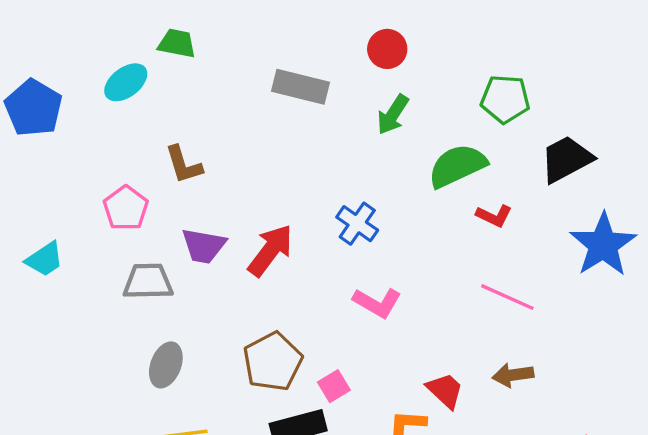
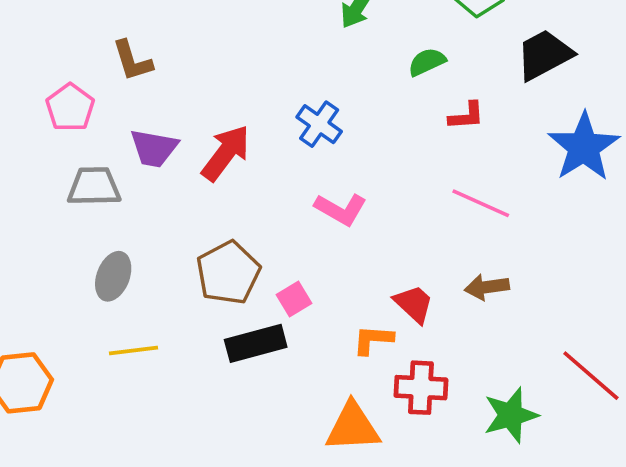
green semicircle: (457, 166) -> (427, 62), size x0.6
red L-shape: (494, 216) -> (466, 116), turned -30

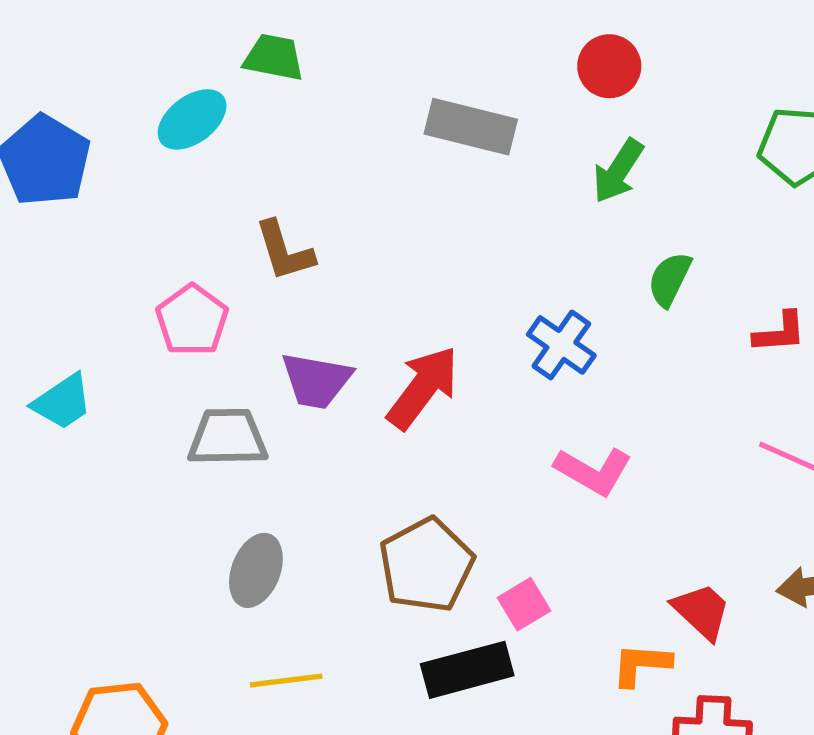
green semicircle: (427, 62) -> (670, 279), moved, turned -39

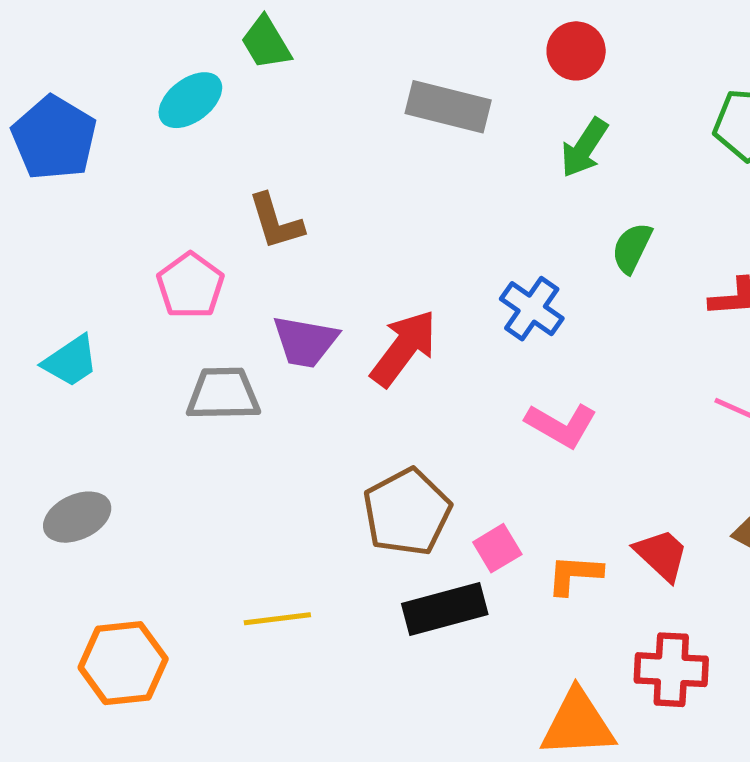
green trapezoid: (274, 57) -> (266, 43), turned -132
gray ellipse: (256, 570) -> (77, 517), moved, turned 44
orange L-shape: (641, 664) -> (574, 574), moved

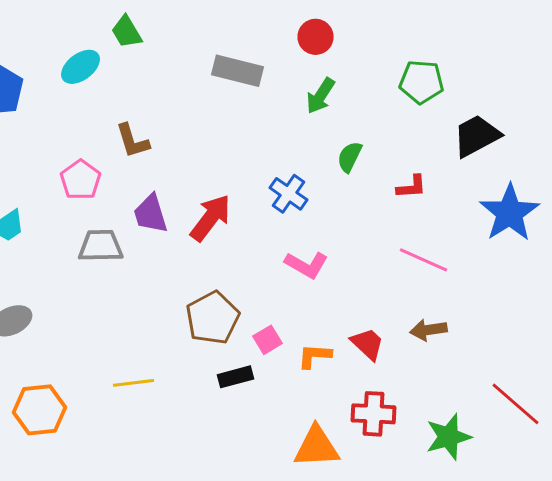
purple trapezoid: (305, 341) -> (150, 214), turned 63
black rectangle: (445, 609) -> (236, 377), size x0.7

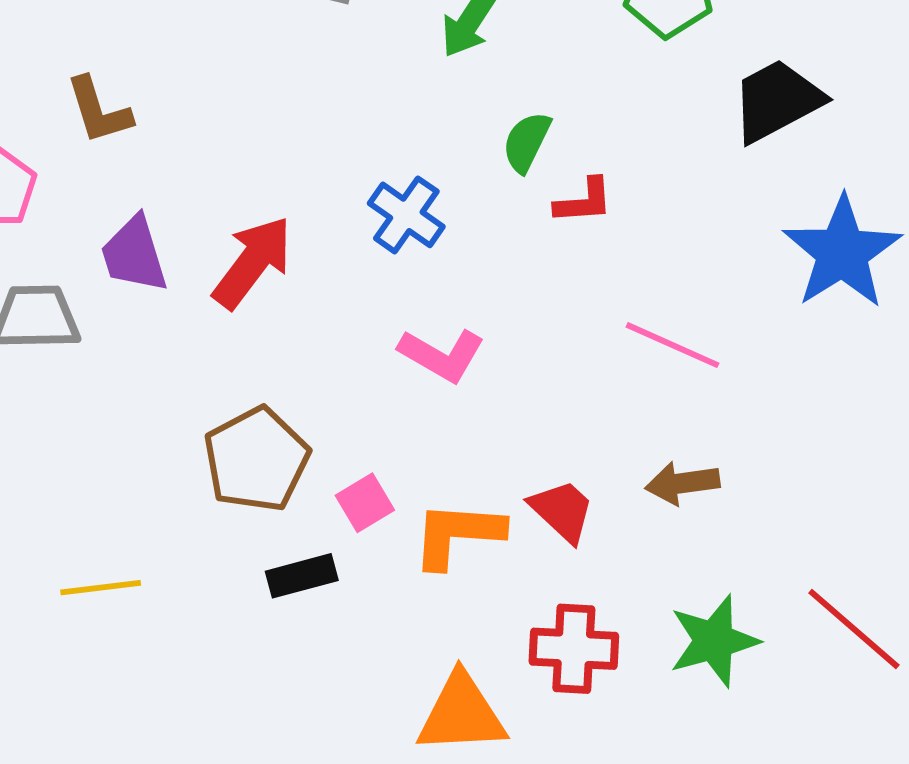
red L-shape: (412, 187) -> (584, 201), moved
orange L-shape: (314, 356) -> (458, 534), size x1.4
green star: (448, 437) -> (714, 641), moved

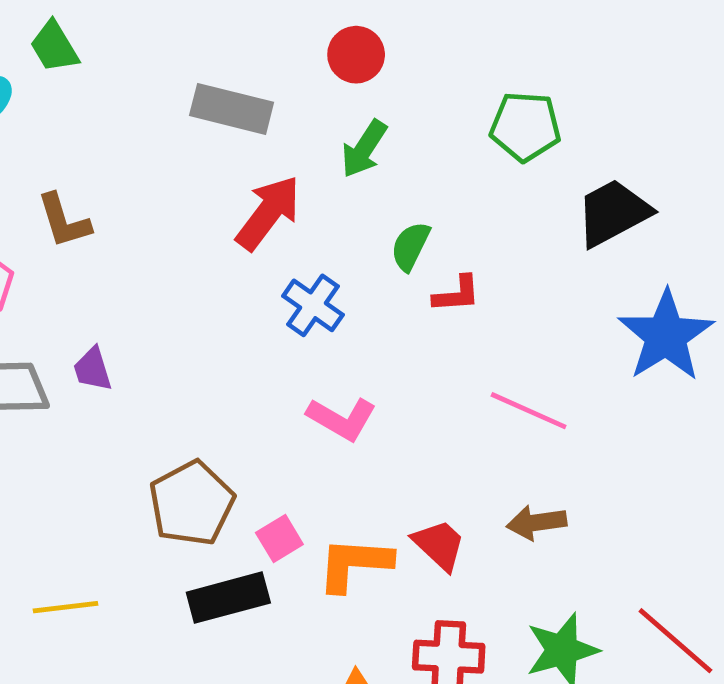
purple trapezoid: (134, 254) -> (93, 369), moved, size x0.7
red arrow: (252, 262) -> (268, 213), moved
black rectangle: (302, 576) -> (228, 598), size x1.4

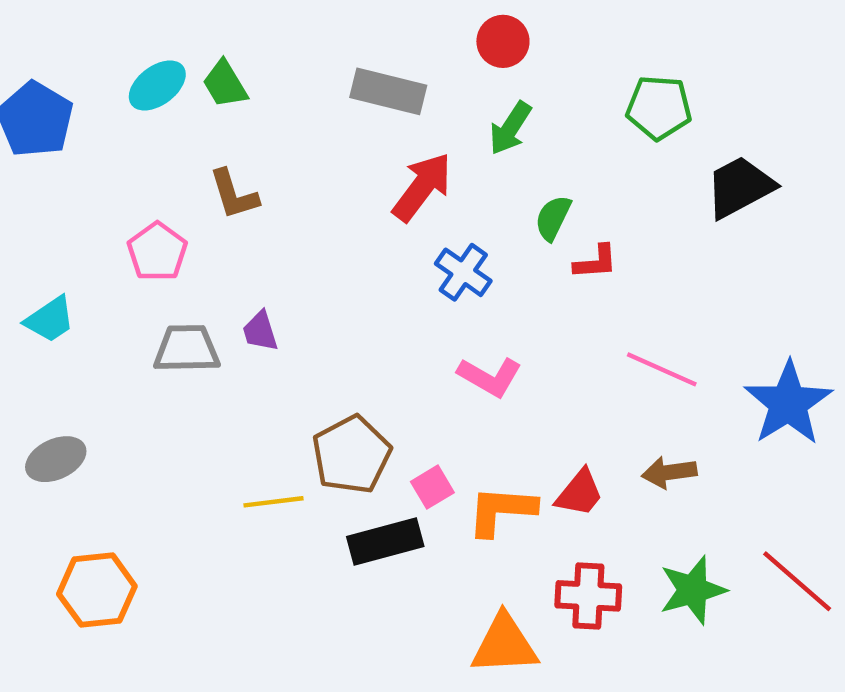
green trapezoid: (54, 47) -> (225, 84), moved
blue star: (666, 336) -> (788, 403), moved
red trapezoid: (439, 545) -> (579, 493), turned 86
yellow line: (65, 607) -> (273, 502), moved

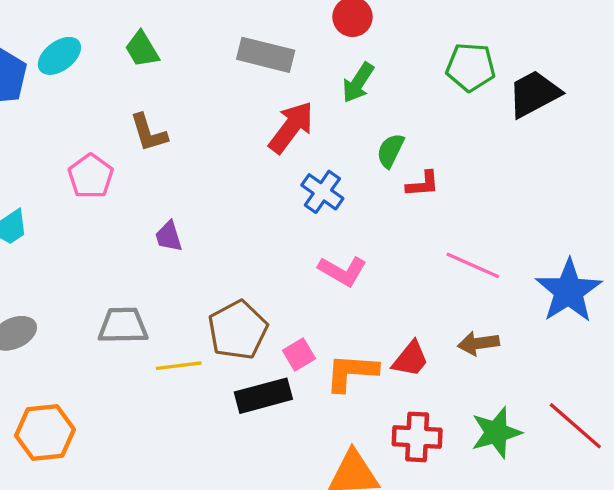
cyan ellipse: (157, 85) -> (59, 56), moved
black trapezoid: (740, 187) -> (534, 94), moved
gray trapezoid: (187, 349) -> (123, 326), moved

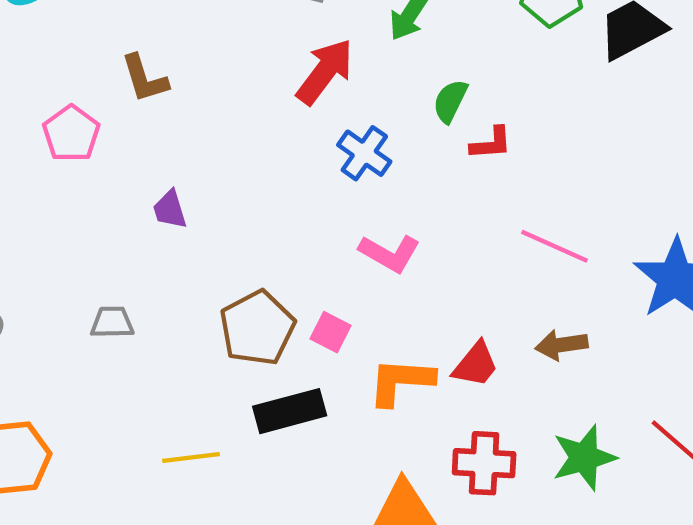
gray trapezoid: (123, 326) -> (112, 322), size x0.7
pink square: (299, 354) -> (330, 332), moved, turned -32
yellow line: (179, 366) -> (191, 458), moved

